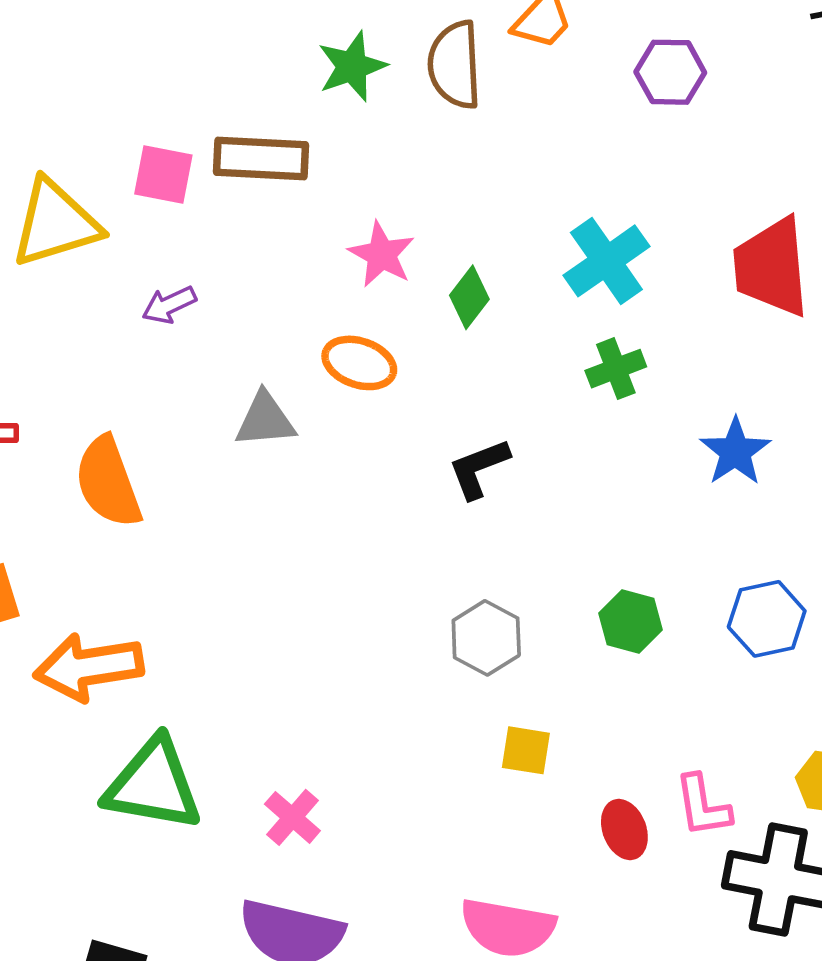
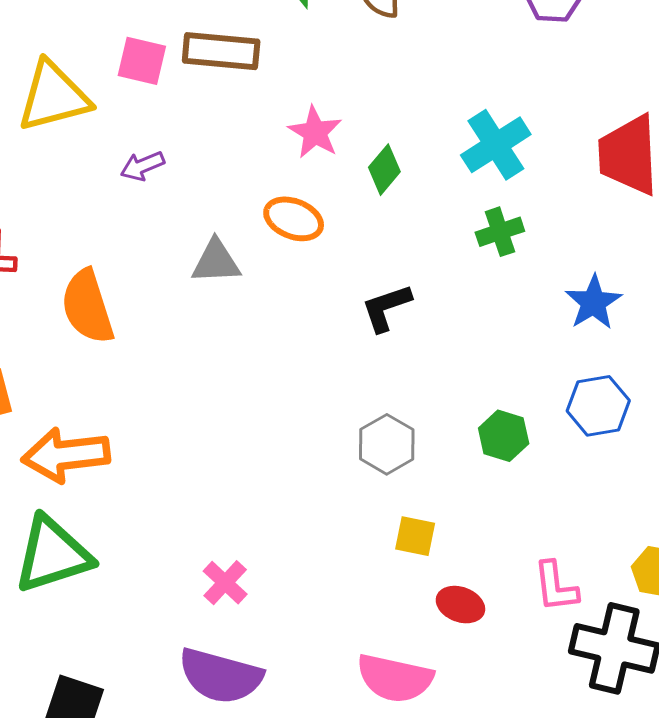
blue hexagon: (767, 619) -> (598, 406), moved
green triangle: (153, 785) -> (53, 555), moved, turned -30
red ellipse: (624, 830) -> (460, 605), moved, turned -51

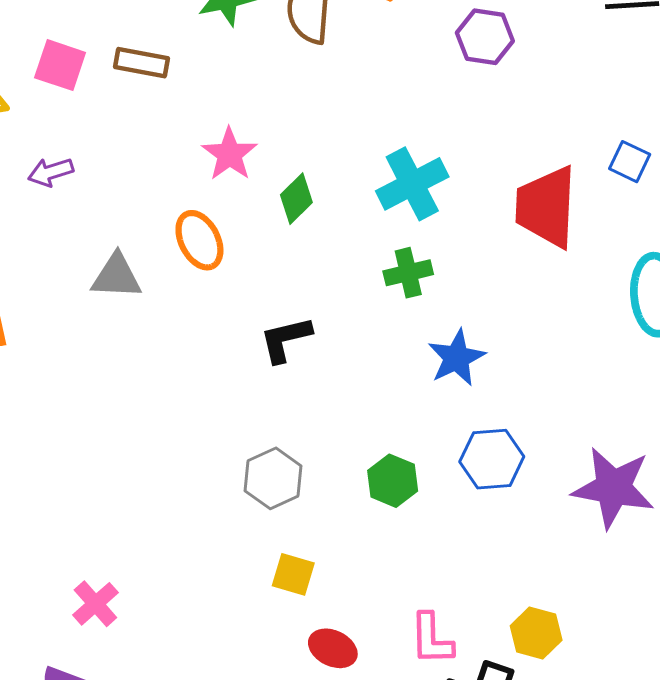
brown rectangle: (221, 51) -> (142, 63), size x0.7
orange ellipse: (294, 219) -> (199, 240), turned 36
blue star: (593, 302) -> (457, 358), moved

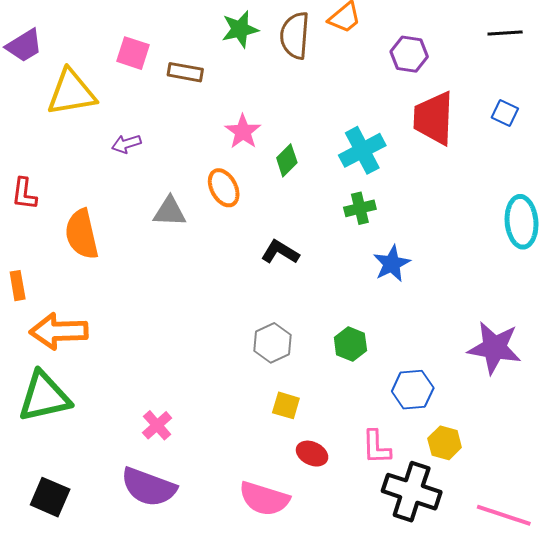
pink square: (60, 65) -> (133, 53), moved
blue square: (630, 162) -> (505, 113), moved
red trapezoid: (546, 207) -> (434, 118), moved
black L-shape: (285, 339) -> (280, 252), turned 45
blue hexagon: (492, 459) -> (413, 390), moved

